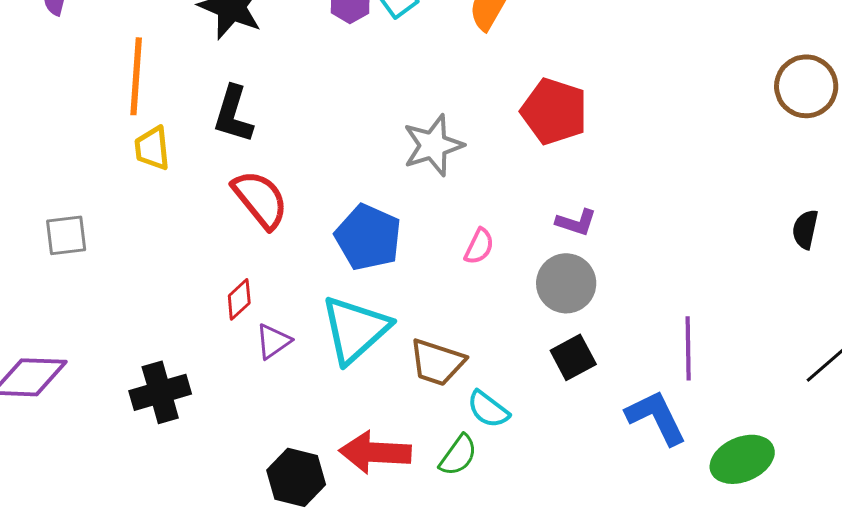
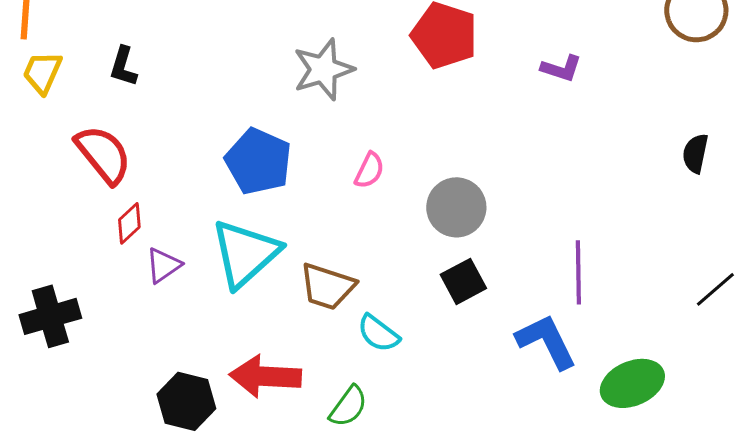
black L-shape: (233, 114) -> (123, 66), moved, size x0.7
yellow trapezoid: (152, 148) -> (42, 72), turned 30
red semicircle: (260, 199) -> (103, 154), moved
purple L-shape: (576, 222) -> (561, 68), moved
green semicircle: (458, 455) -> (348, 406), moved

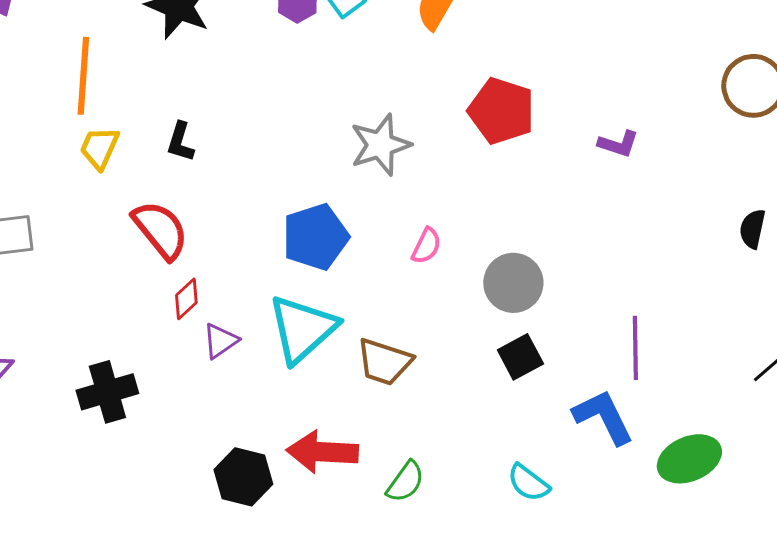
blue pentagon: (258, 161) -> (315, 237), turned 30
cyan semicircle: (378, 333) -> (528, 483), moved

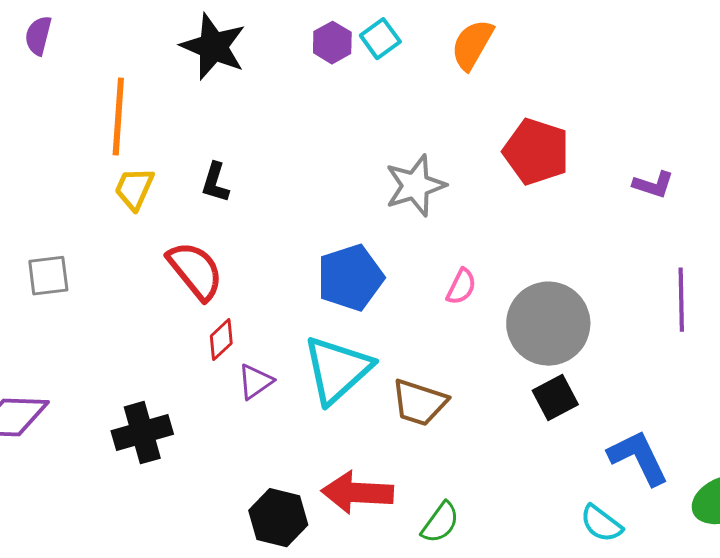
gray circle: (513, 283) -> (548, 324), size x1.4
purple line: (635, 348) -> (681, 300), moved
cyan semicircle: (528, 483) -> (601, 524), moved

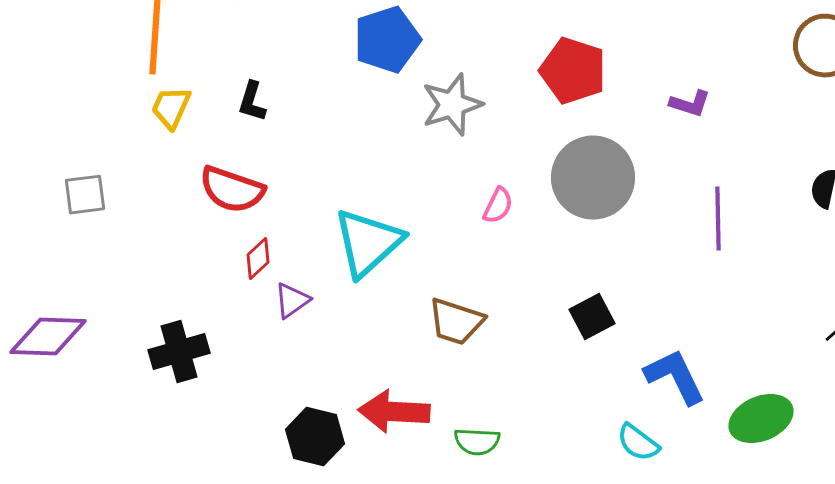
red semicircle: (195, 271) -> (232, 190), turned 148
blue pentagon: (350, 278) -> (387, 40), moved
gray circle: (548, 324) -> (593, 178), moved
cyan triangle: (337, 370) -> (368, 243), moved
green semicircle: (440, 523) -> (477, 442), turned 57

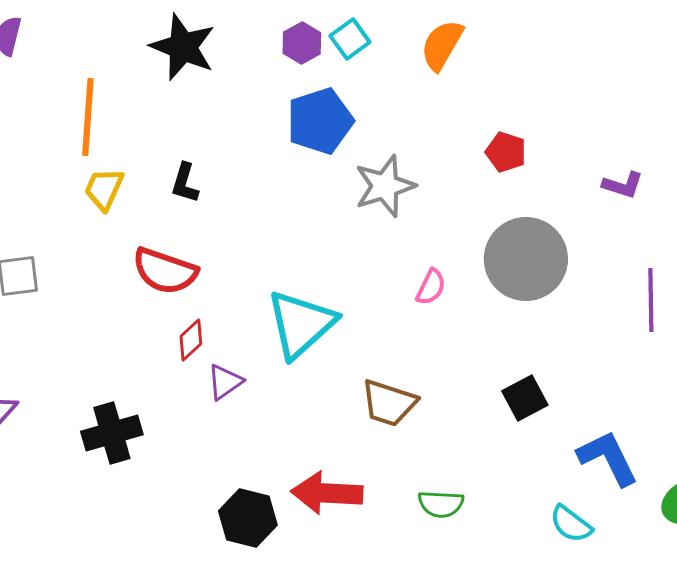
red pentagon: (573, 71) -> (506, 152), size x0.6
green semicircle: (477, 442) -> (441, 504), moved

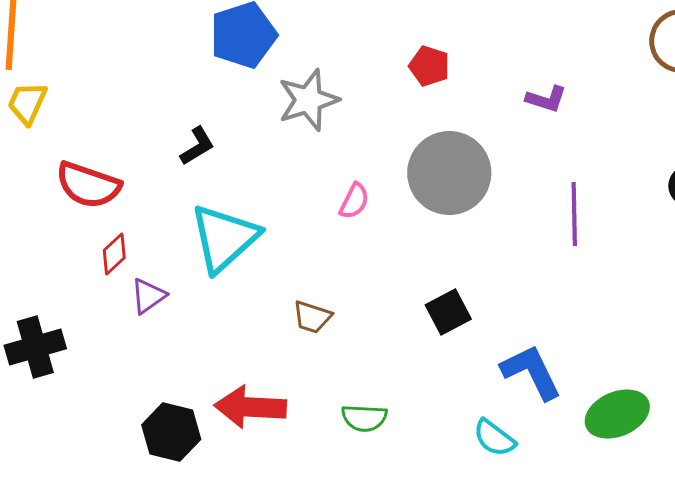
black L-shape: (185, 183) -> (197, 146), moved, turned -138
brown trapezoid: (389, 403) -> (312, 317), size x0.7

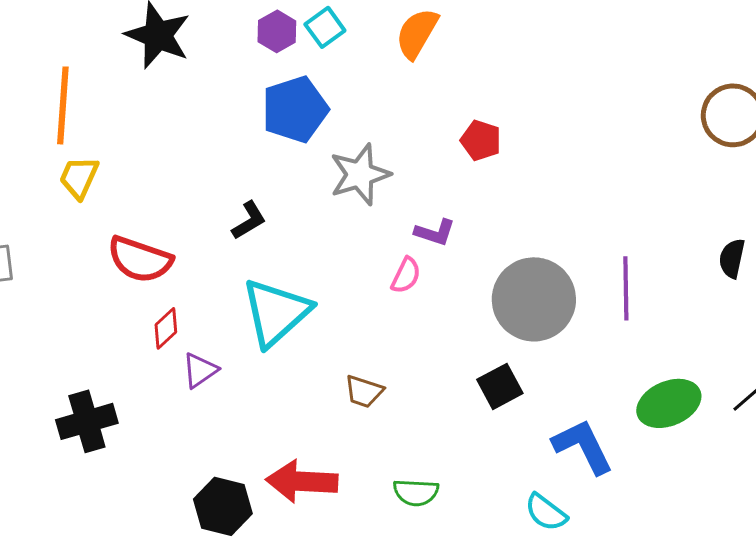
purple L-shape: (546, 99) -> (435, 232), moved
gray circle: (449, 173) -> (534, 299), moved
green ellipse: (617, 414) -> (669, 403), moved

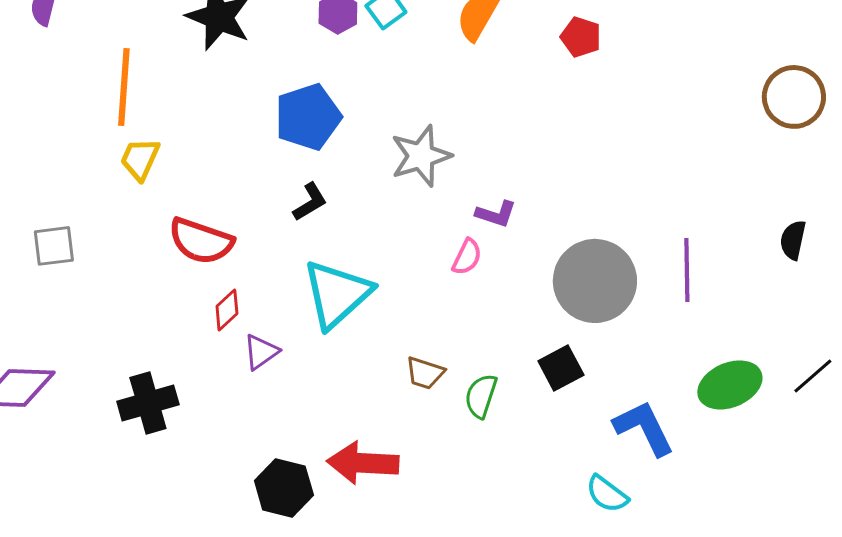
blue pentagon: (295, 109) -> (308, 117), moved
red pentagon: (481, 140) -> (581, 37), moved
green semicircle: (416, 492) -> (481, 396), moved, turned 105

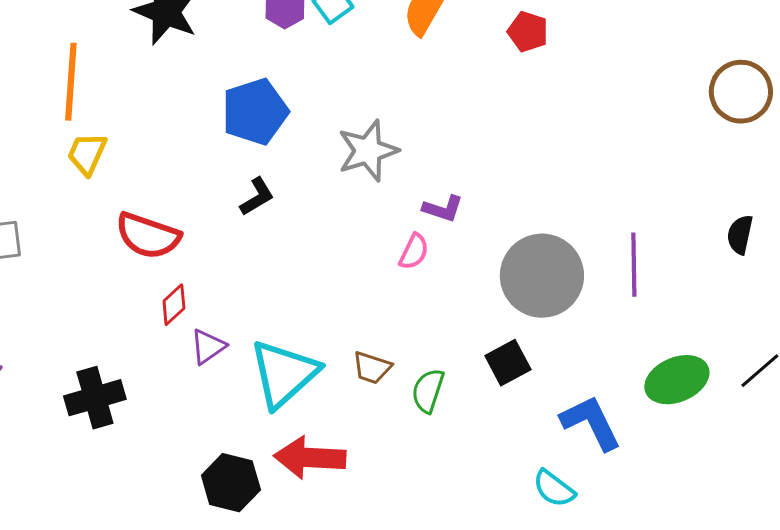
cyan triangle: (337, 294) -> (284, 374), moved

